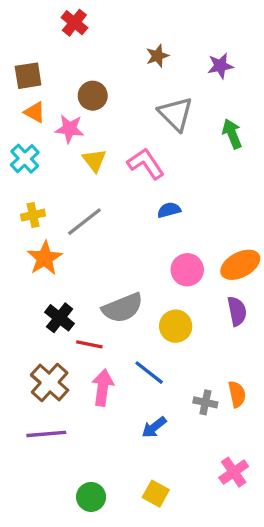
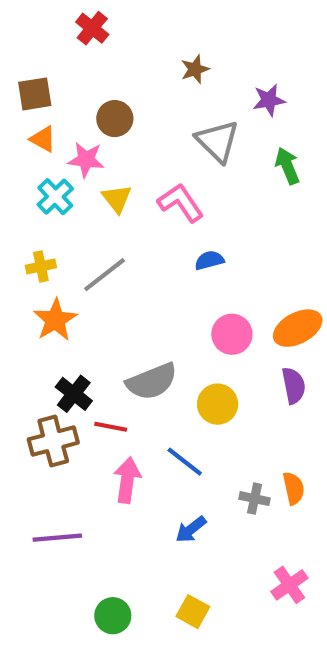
purple star: (220, 66) -> (269, 100), moved
cyan cross: (25, 159) -> (55, 197), moved
brown cross: (50, 383) -> (53, 441), moved, turned 33

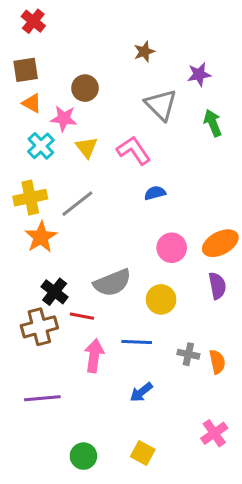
red cross: (92, 28) -> (33, 21), moved
yellow cross: (41, 266) -> (30, 198), size x1.5
blue line: (185, 462) -> (137, 342), turned -36
gray cross: (255, 499) -> (188, 354), moved

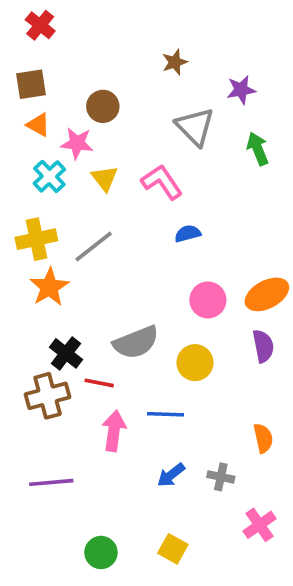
gray cross: (188, 354) -> (221, 477), moved

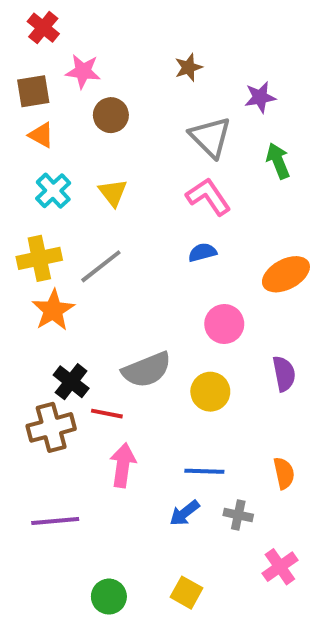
pink star: (77, 143) -> (83, 71), moved
pink L-shape: (162, 182) -> (208, 197), moved
orange ellipse: (267, 294) -> (286, 274), moved
blue line: (166, 414) -> (204, 471), moved

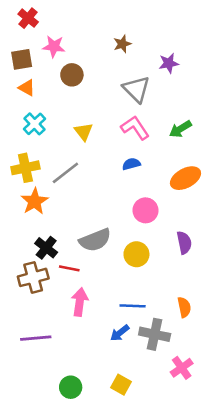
green arrow: (278, 161) -> (180, 129), moved, turned -100
yellow triangle: (113, 193) -> (84, 132), moved
gray cross: (238, 515) -> (155, 334), size x1.6

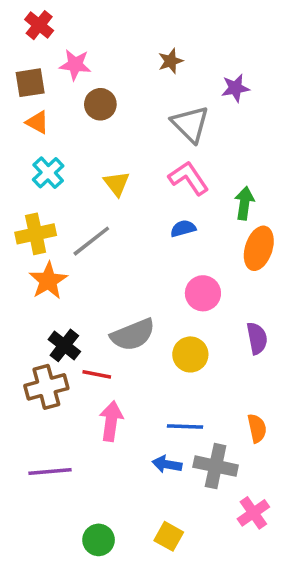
green arrow: (180, 129) -> (244, 203), moved, turned 130
orange ellipse: (185, 178) -> (259, 248), turned -44
blue arrow: (120, 333) -> (167, 464), turned 48

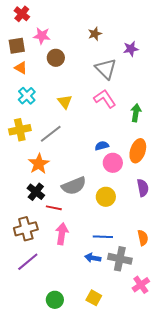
blue semicircle: (183, 228) -> (102, 146), moved
orange ellipse: (259, 248) -> (138, 151), moved
orange star: (48, 281) -> (39, 164), moved
brown cross: (46, 387) -> (26, 229), moved
purple line: (50, 471) -> (28, 262), turned -35

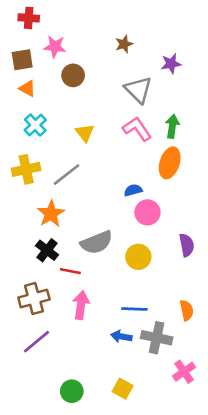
red cross: (22, 14) -> (29, 18), turned -35
green arrow: (136, 113) -> (172, 126), moved
orange ellipse: (138, 151) -> (170, 163), moved

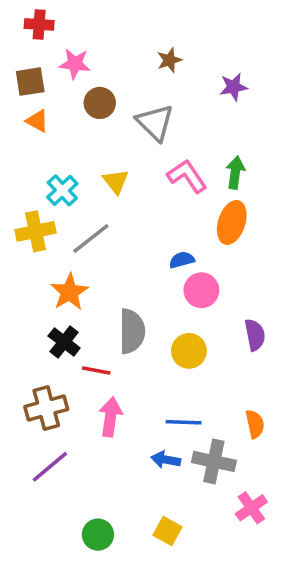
gray triangle: (138, 90) -> (155, 123), moved
cyan cross: (35, 125) -> (62, 190), moved
gray semicircle: (97, 242) -> (132, 331), turned -68

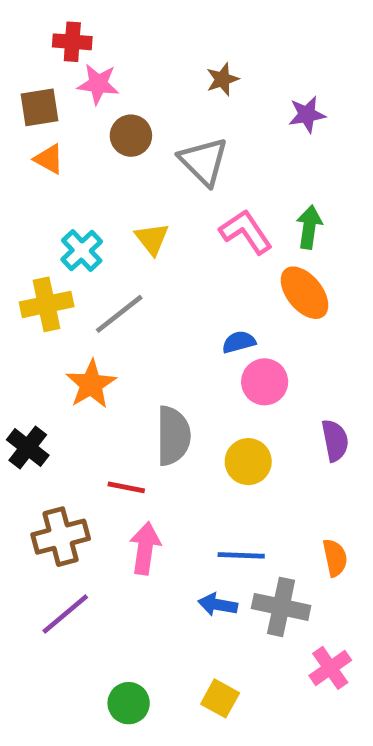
red cross: (39, 24) -> (72, 42), moved
orange ellipse: (232, 222) -> (304, 293), turned -57
black cross: (64, 342) -> (28, 448), moved

